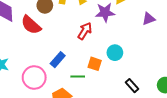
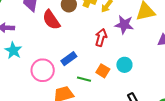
red arrow: (85, 31) -> (101, 37), turned -30

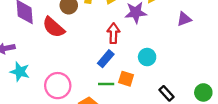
blue rectangle: (69, 59) -> (106, 59), moved
orange square: (103, 71) -> (126, 79), moved

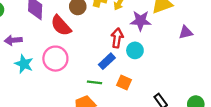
cyan circle: (147, 57) -> (135, 50), moved
green line: (106, 84) -> (94, 82), moved
pink circle: (58, 86) -> (55, 59), moved

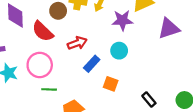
purple triangle: (186, 32) -> (169, 29), size x1.5
red arrow: (117, 38) -> (77, 43), moved, turned 66
green line: (94, 82) -> (49, 89), moved

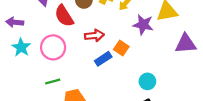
cyan circle: (119, 51) -> (147, 81), moved
orange square: (111, 84) -> (121, 48), moved
green line: (49, 89) -> (53, 81), moved, turned -32

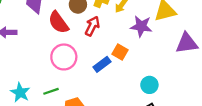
red arrow: (94, 36) -> (92, 26), moved, turned -54
cyan star: (21, 47) -> (20, 92), moved
pink circle: (53, 47) -> (64, 57), moved

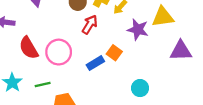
red semicircle: (58, 22) -> (29, 48), moved

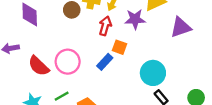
red arrow: (90, 24) -> (105, 26), moved
cyan circle: (140, 88) -> (153, 73), size x1.5

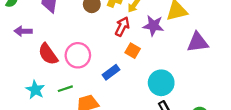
blue rectangle: (105, 62) -> (111, 72), moved

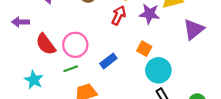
purple triangle: (198, 42) -> (194, 29), turned -30
orange square: (133, 51) -> (144, 49), moved
green line: (65, 89) -> (71, 69), moved

